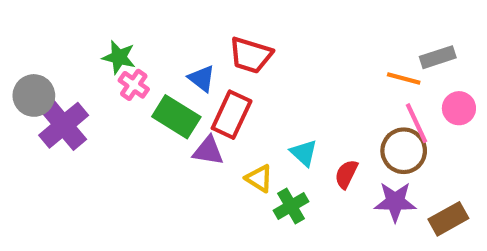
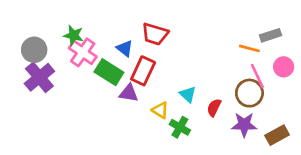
pink cross: (134, 85) -> (83, 52), size x1.5
gray circle: (34, 95) -> (34, 50), moved
green cross: (291, 206) -> (180, 127), turned -30

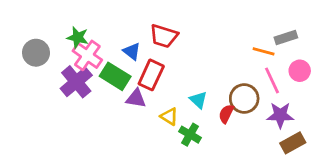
purple cross: (39, 77) -> (76, 82), moved
brown circle: (249, 93) -> (244, 98), moved
purple star: (244, 125) -> (280, 115), moved

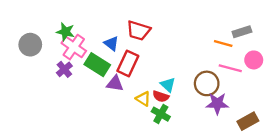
pink line: (272, 80) -> (230, 68), turned -50
purple cross: (76, 82) -> (64, 69), size x0.6
red semicircle: (226, 114) -> (161, 96), moved, turned -98
purple star: (280, 115) -> (217, 103), moved

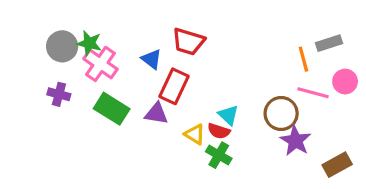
orange line: (223, 43) -> (303, 59), turned 60
gray circle: (30, 45) -> (62, 46), moved
green rectangle: (97, 65) -> (112, 109), moved
purple cross: (64, 69) -> (59, 94), moved, turned -35
purple star: (217, 103) -> (295, 141), turned 30

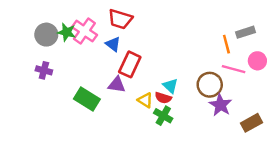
red trapezoid: (188, 42) -> (120, 19), moved
pink cross: (100, 64) -> (84, 31), moved
green rectangle: (112, 109) -> (87, 99), moved

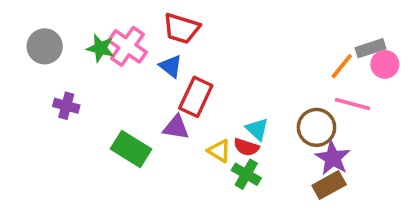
gray circle: (46, 35) -> (45, 46), moved
orange line: (226, 44) -> (342, 66), turned 54
pink circle: (257, 61) -> (385, 64), moved
brown rectangle: (251, 123) -> (329, 185), moved

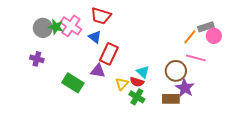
gray circle: (45, 46) -> (43, 28), moved
yellow triangle: (219, 151) -> (122, 84), turned 40
brown rectangle: (329, 185) -> (171, 99), moved, turned 30

